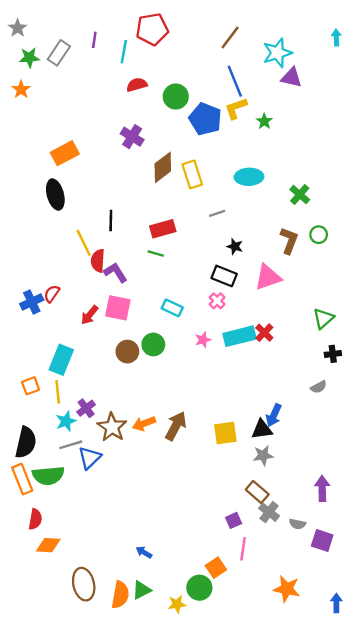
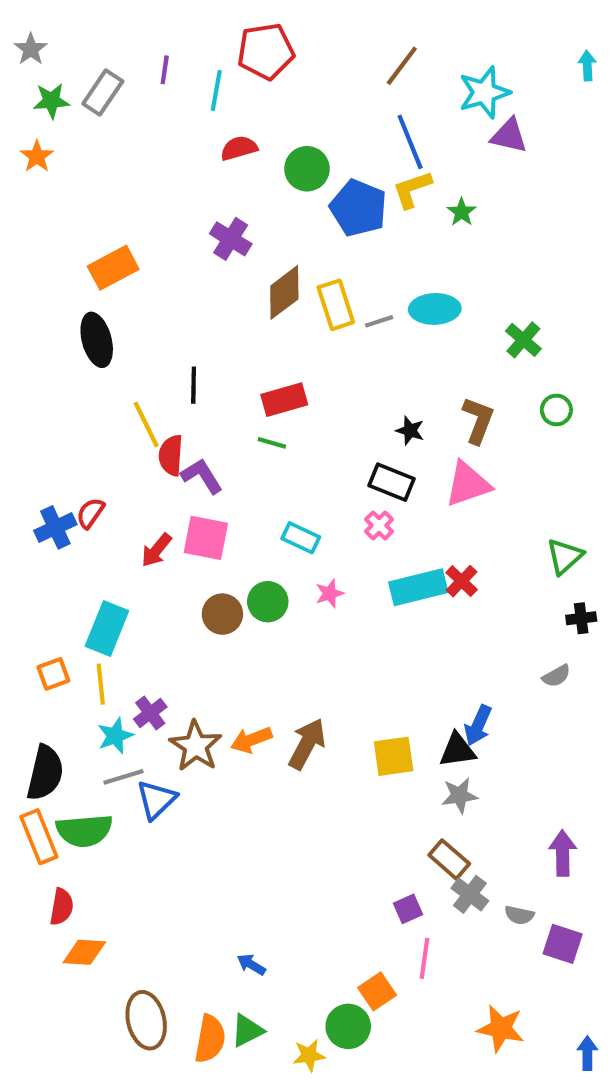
gray line: (217, 213) -> (379, 321), moved
brown L-shape: (289, 241) -> (478, 420), moved
pink star: (203, 340) -> (330, 593), moved

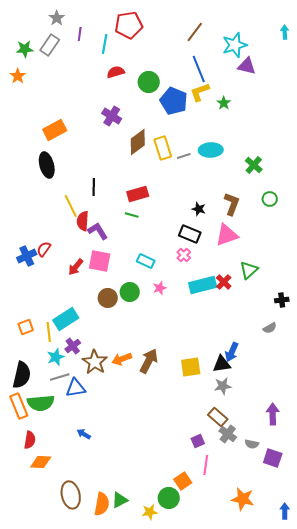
gray star: (31, 49) -> (57, 18), moved
green triangle: (565, 556) -> (249, 270), moved
cyan rectangle: (107, 628) -> (66, 319), moved, turned 35
blue triangle: (156, 800) -> (76, 388), turned 35
blue arrow: (251, 965) -> (84, 434), moved

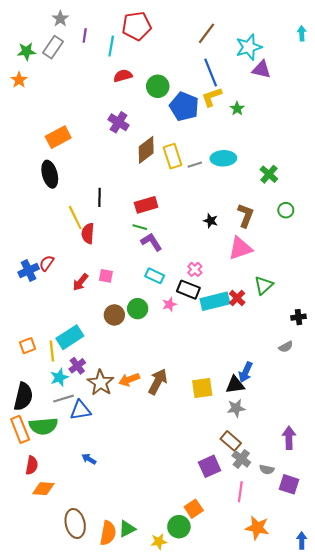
purple L-shape: (98, 231) -> (151, 242), moved
black rectangle: (190, 234) -> (188, 290), moved
pink square: (100, 261) -> (106, 276), size x0.6
purple square: (198, 441) -> (210, 466), size x1.5
pink line: (206, 465) -> (240, 492), moved

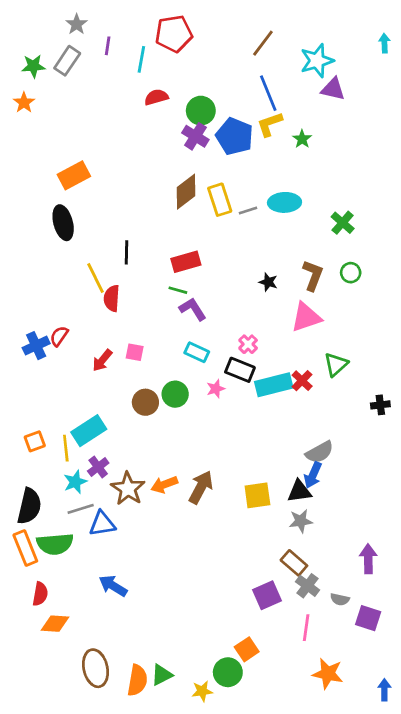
purple cross: (119, 122) -> (195, 136), moved
green circle: (286, 210) -> (351, 273), moved
gray semicircle: (286, 347) -> (320, 452), moved, size x1.5
blue arrow: (89, 459) -> (113, 586), size x1.5

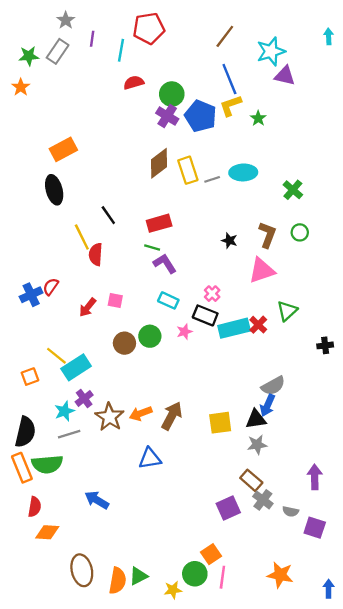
black line: (127, 252) -> (108, 215), turned -36
yellow line: (66, 448) -> (56, 356), moved, turned -45
blue triangle: (102, 524) -> (150, 458), moved
pink line: (306, 628) -> (222, 577), moved

